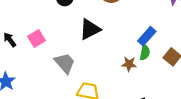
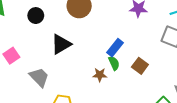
green semicircle: (145, 53) -> (114, 63), turned -32

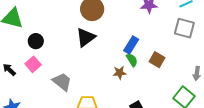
black circle: (36, 16) -> (36, 41), moved
black triangle: (61, 44) -> (86, 37), moved

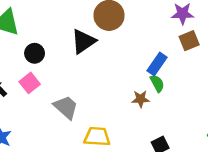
black triangle: (86, 37) -> (83, 41), moved
brown square: (157, 60) -> (189, 41), moved, turned 35

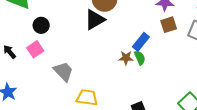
black triangle: (83, 41) -> (95, 20), moved
brown star: (141, 99) -> (126, 58), moved

